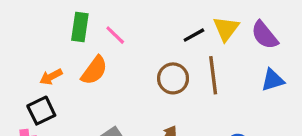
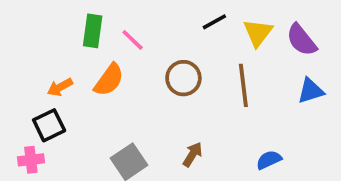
black line: (194, 35) -> (214, 22), moved
brown circle: (173, 78) -> (183, 78), moved

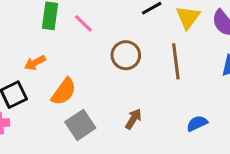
orange semicircle: (109, 80) -> (64, 92), moved
orange arrow: (60, 87) -> (35, 63), moved

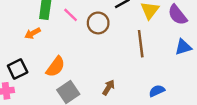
brown circle: (126, 55) -> (98, 23), moved
orange arrow: (35, 63) -> (33, 33), moved

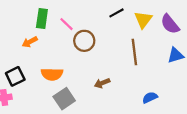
brown circle: (98, 23) -> (84, 41), moved
orange semicircle: (56, 67) -> (52, 74), turned 55
brown arrow: (108, 87) -> (102, 83), moved, turned -144

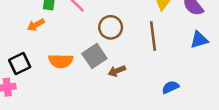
brown circle: (84, 41) -> (111, 27), moved
gray square: (64, 99) -> (94, 56), moved

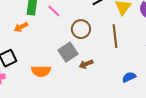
orange semicircle: (61, 61) -> (41, 71), moved

